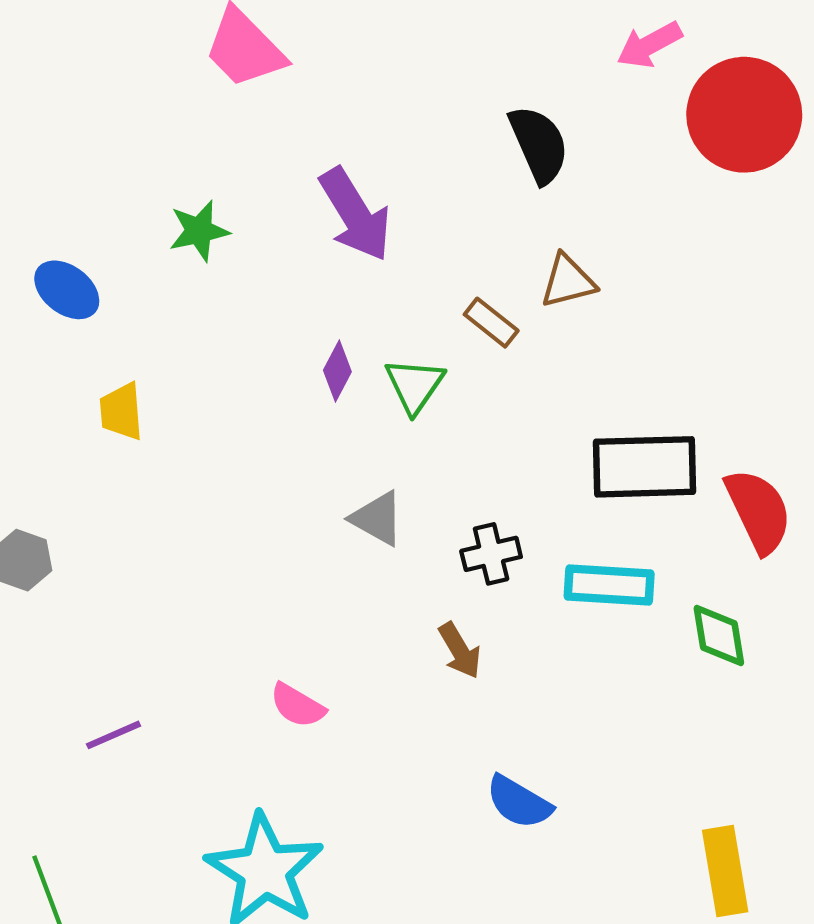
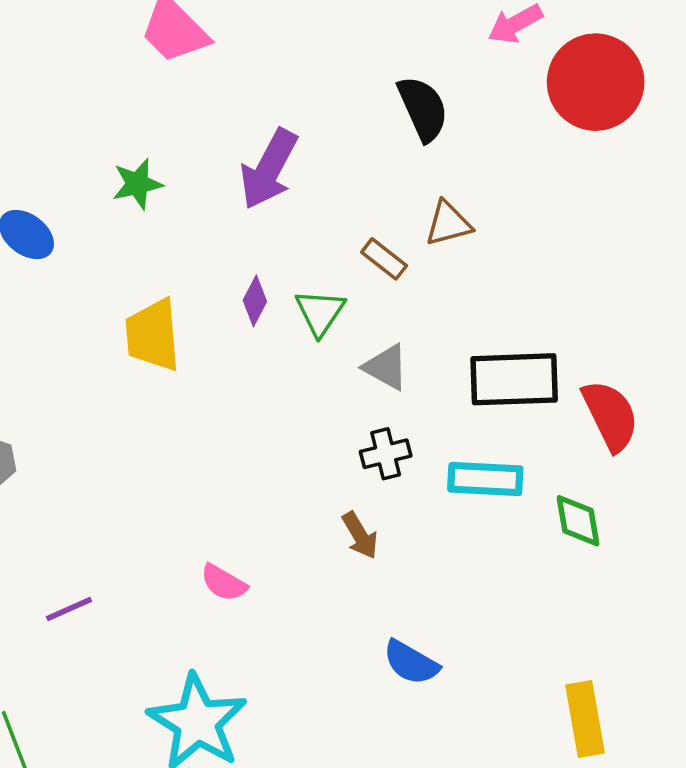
purple arrow: (355, 214) -> (269, 169), turned 60
yellow trapezoid: (121, 411) -> (153, 335), moved, size x1.5
gray triangle: (377, 518) -> (386, 367), moved

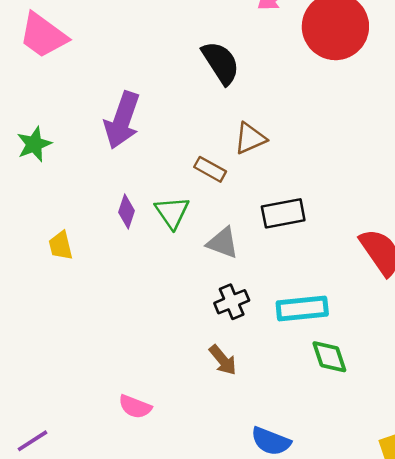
yellow trapezoid: (153, 335) -> (61, 246), size x0.6
black rectangle: (514, 379) -> (283, 213), moved, size x0.7
green diamond: (578, 521) -> (329, 357), moved

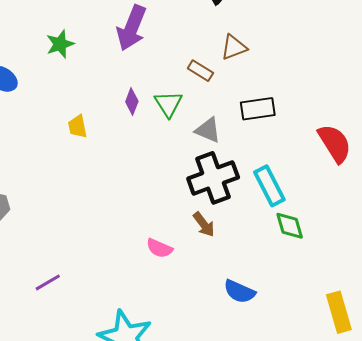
black cross: (232, 302) -> (213, 178), size x1.8
cyan rectangle: (302, 308) -> (269, 186), turned 66
pink semicircle: (135, 407) -> (159, 248), moved

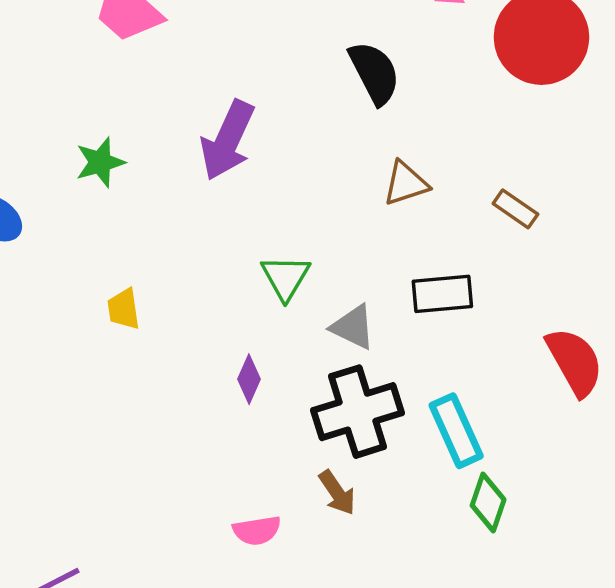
brown rectangle: (200, 71) -> (515, 209), moved
purple diamond: (132, 102) -> (249, 379), moved
green diamond: (290, 226) -> (488, 503), turned 32
pink semicircle: (159, 248) -> (257, 530), turned -36

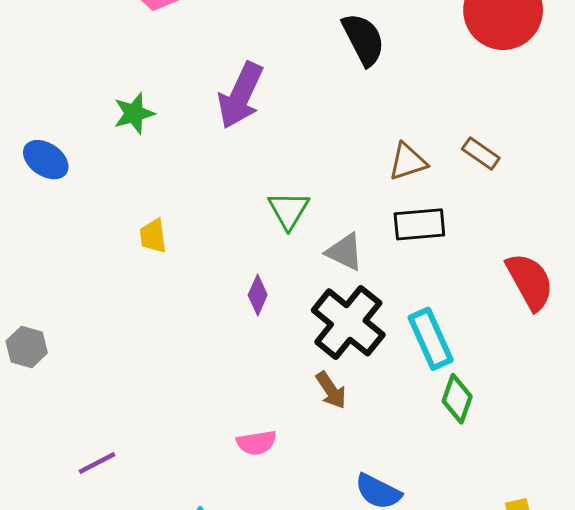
brown triangle: (406, 184) -> (408, 162), moved
black cross: (358, 412) -> (348, 322), turned -34
pink semicircle: (257, 530) -> (257, 443), moved

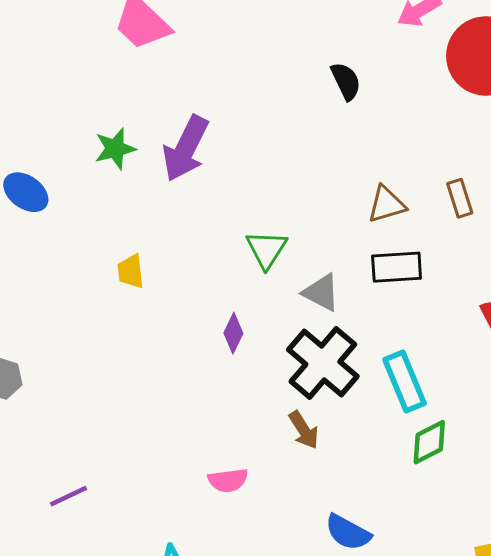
black semicircle: (363, 39) -> (346, 81), size x0.7
purple arrow: (240, 95) -> (186, 148), moved
brown rectangle: (481, 154) -> (460, 198), turned 36
green diamond: (457, 399) -> (429, 442), turned 42

